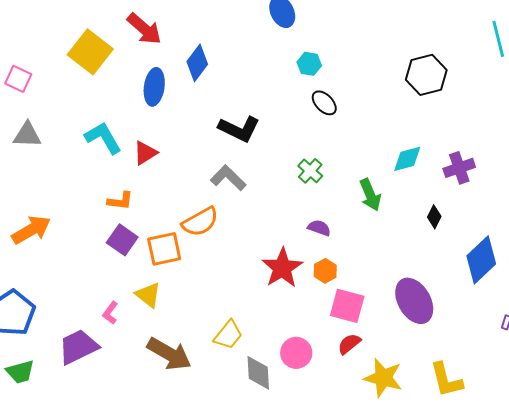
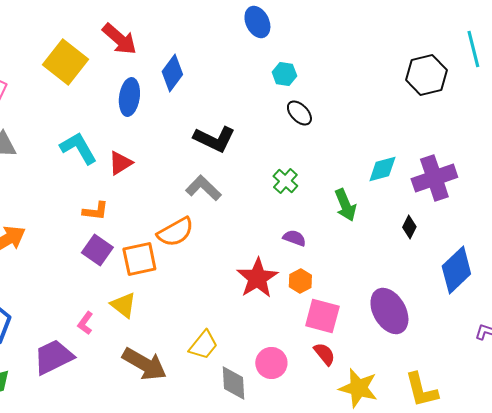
black hexagon: (426, 75) -> (426, 75), moved
purple cross: (459, 168) -> (434, 178), size x1.4
red semicircle: (349, 344) -> (324, 354), turned 90

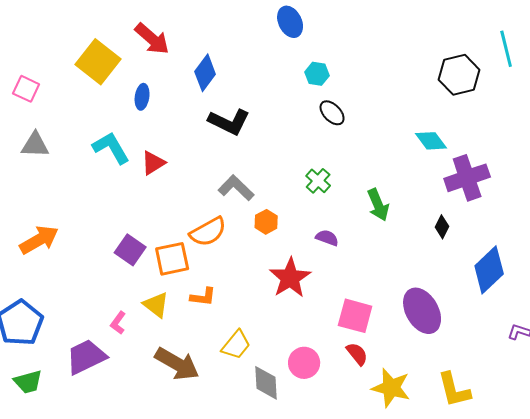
blue ellipse: (129, 97) -> (142, 97), moved, size x0.7
black L-shape: (214, 139) -> (229, 122), moved
cyan diamond: (382, 169) -> (431, 141), moved, turned 68
orange L-shape: (95, 211) -> (203, 297), moved
orange hexagon: (300, 281) -> (266, 222), moved

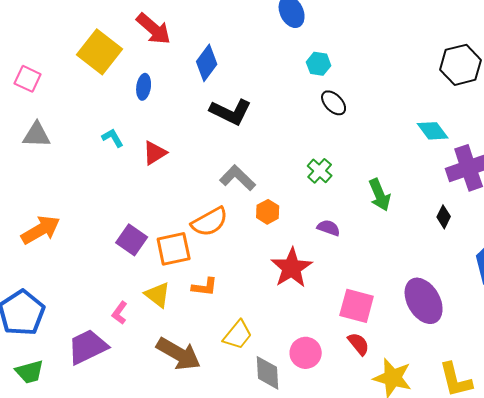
cyan L-shape: (111, 148) -> (113, 138), size x0.6

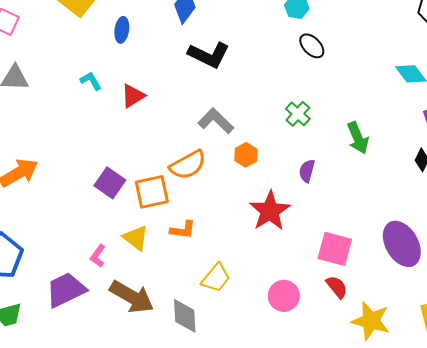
purple semicircle: (329, 228) -> (307, 171), turned -95
brown arrow: (179, 354) -> (132, 297), moved
gray diamond: (268, 373) -> (185, 316), moved

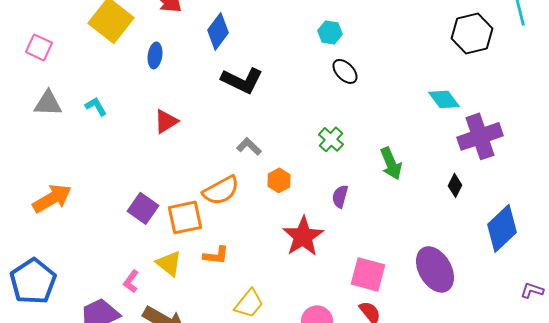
cyan L-shape: (91, 81) -> (96, 106), moved
gray L-shape: (216, 121) -> (249, 146), size x0.7

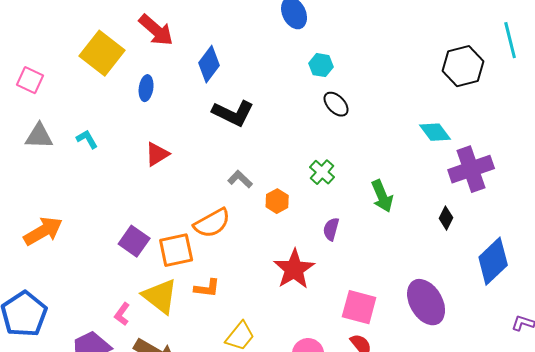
orange hexagon: (279, 180) -> (277, 201), moved
yellow triangle: (169, 263) -> (160, 296), size x1.4

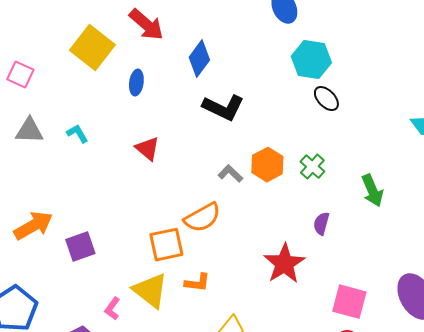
cyan hexagon: (321, 65) -> (311, 60), size x1.6
red triangle: (157, 154) -> (147, 149), turned -48
orange hexagon: (277, 201) -> (267, 165), moved, size x1.4
purple square: (134, 241) -> (80, 247), moved, turned 36

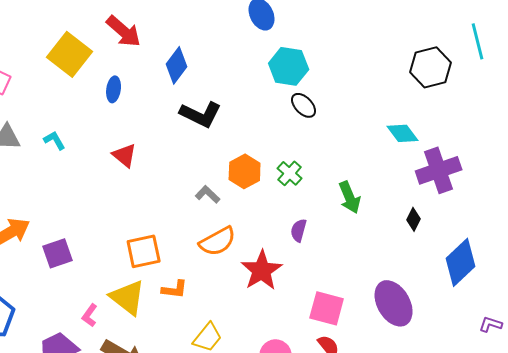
gray L-shape: (230, 174) -> (208, 194), moved
orange semicircle: (202, 218) -> (218, 241), moved

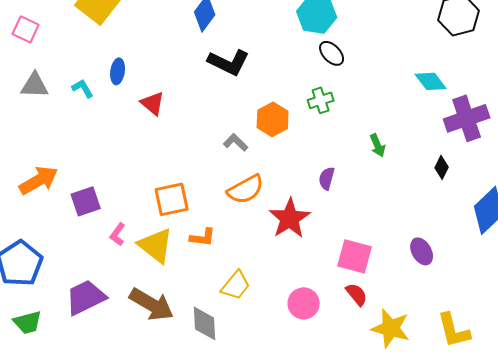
blue ellipse: (114, 89) -> (118, 71), moved
green cross: (290, 173) -> (321, 100), moved, turned 30
green arrow: (350, 197) -> (378, 145), size x0.7
purple ellipse: (394, 303) -> (422, 251), size x0.6
pink L-shape: (90, 315) -> (118, 234), moved

